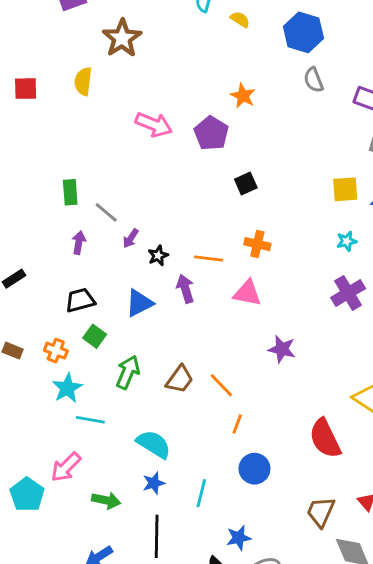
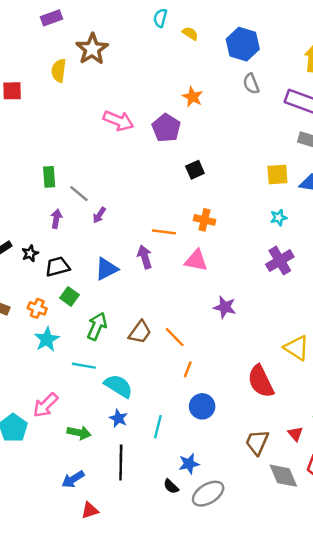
yellow semicircle: (83, 81) -> (59, 71), moved
black star: (158, 256) -> (30, 253), moved
cyan line: (90, 420) -> (84, 366), moved
blue star: (154, 483) -> (118, 418), turned -30

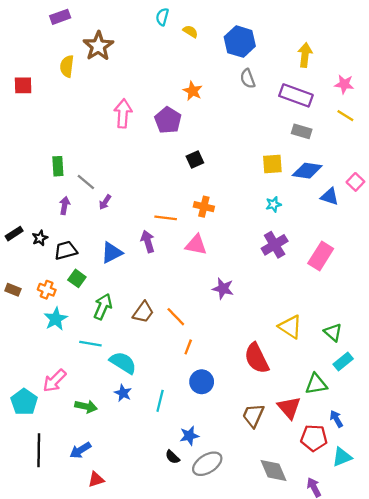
pink arrow: (118, 121) -> (123, 113), turned -108
red triangle: (295, 434) -> (289, 408), size x1.6
black line: (121, 463) -> (39, 450), moved
gray diamond: (283, 476) -> (273, 470), moved

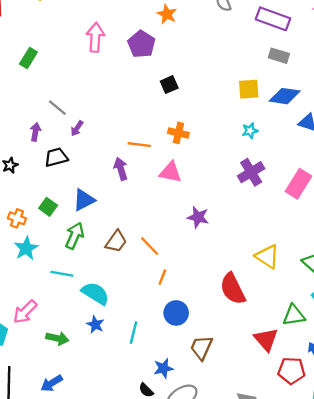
green rectangle: (58, 166) -> (28, 58), moved, turned 36
black trapezoid: (66, 250) -> (56, 157), moved
blue triangle: (112, 253) -> (84, 200), moved
brown trapezoid: (253, 415) -> (202, 348), moved

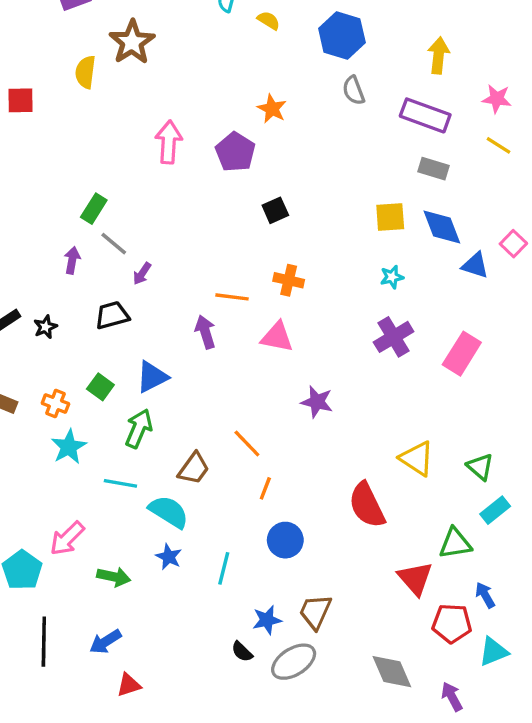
green rectangle: (28, 58) -> (94, 209), moved
blue diamond: (285, 96) -> (442, 227), turned 60
purple arrow: (35, 132) -> (72, 260), moved
brown trapezoid: (116, 241) -> (194, 468), moved
brown trapezoid: (202, 348) -> (315, 612), moved

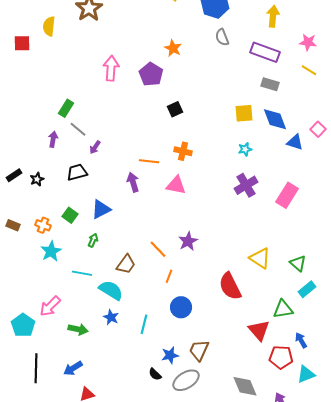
yellow semicircle: (85, 72) -> (49, 26), moved
purple star: (317, 402) -> (188, 241), moved, turned 30
green arrow: (139, 428) -> (93, 240), size x0.6

